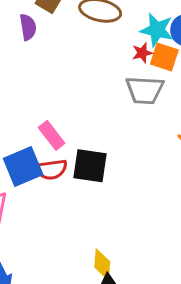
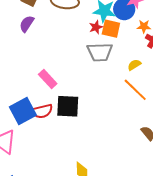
purple semicircle: (28, 27) -> (27, 24), moved, turned -132
pink rectangle: (52, 135) -> (48, 79), moved

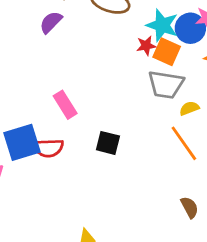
gray trapezoid: (100, 52) -> (166, 85), moved
black square: (68, 106) -> (108, 143), moved, size x0.7

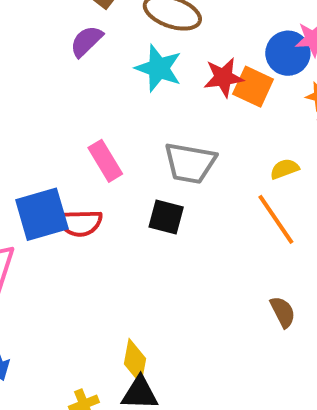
cyan star: (162, 25) -> (159, 68), moved
red star: (146, 46) -> (223, 77), size x1.4
gray trapezoid: (166, 85) -> (190, 163), moved

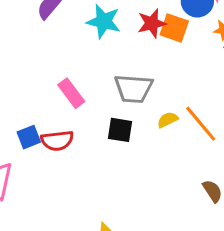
yellow semicircle: (285, 169) -> (168, 120), moved
blue square: (42, 214) -> (29, 137), size x0.6

